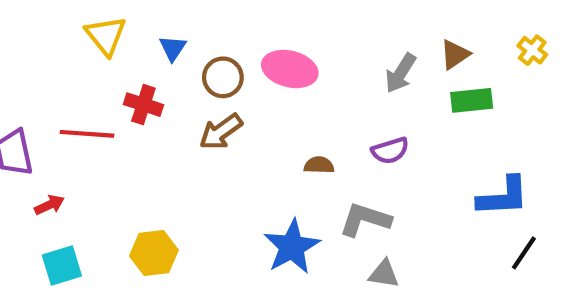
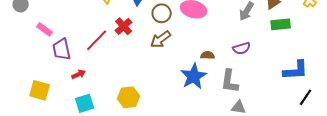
red cross: (143, 105) -> (124, 26), turned 30
red line: (87, 134) -> (97, 40), turned -50
gray L-shape: (365, 220) -> (230, 81), turned -100
blue star: (292, 247) -> (194, 76), moved

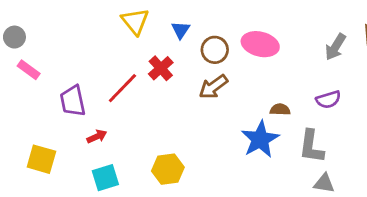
pink rectangle: (45, 29) -> (29, 70), moved

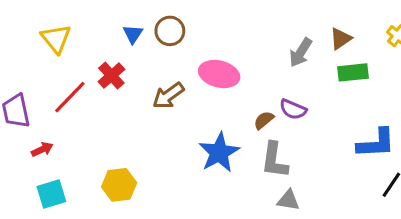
yellow triangle: (135, 21) -> (56, 39), moved
pink ellipse: (260, 44) -> (219, 74), moved
brown circle: (215, 50) -> (170, 31), moved
purple semicircle: (328, 100) -> (293, 109), turned 40
brown semicircle: (280, 109) -> (264, 120), moved, turned -42

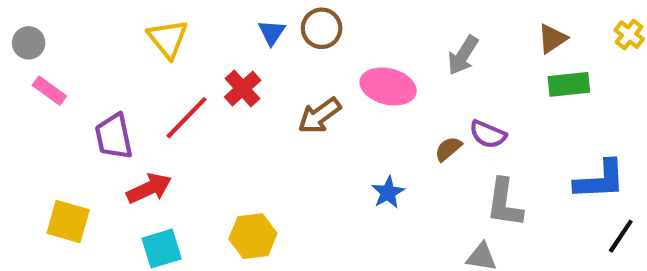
gray arrow: (301, 52) -> (463, 55), moved
red arrow: (42, 149) -> (149, 188), size x1.5
blue star: (219, 152) -> (388, 192), size x0.6
gray L-shape: (275, 160) -> (504, 203), moved

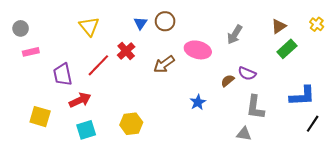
green rectangle: (569, 84) -> (287, 49), turned -36
pink rectangle: (49, 91) -> (31, 52), turned -49

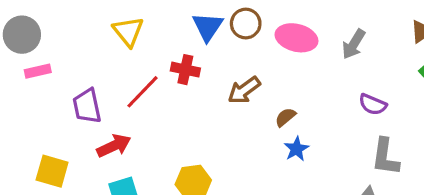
blue triangle: (140, 23) -> (208, 27), size x1.5
gray circle: (21, 28) -> (22, 35), size x1.5
pink ellipse: (198, 50) -> (296, 38), moved
red cross: (126, 51) -> (185, 70), turned -36
brown semicircle: (228, 81) -> (285, 117), moved

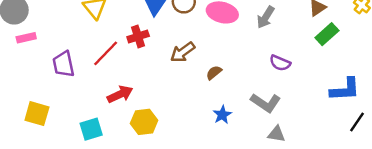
red cross: (185, 70) -> (138, 37), turned -30
red arrow: (114, 146) -> (120, 94), moved
blue star: (296, 149) -> (222, 115), moved
gray L-shape: (385, 157) -> (266, 103), moved, turned -64

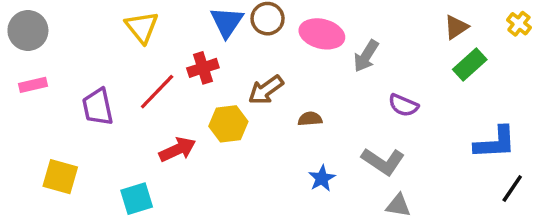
gray arrow: (266, 17) -> (366, 56), moved
pink rectangle: (26, 38) -> (33, 85), moved
brown semicircle: (214, 73) -> (310, 119), turned 35
yellow hexagon: (144, 122) -> (228, 124), moved

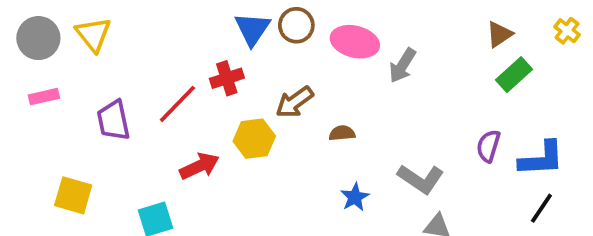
yellow triangle: (142, 27) -> (93, 34), moved
purple semicircle: (403, 105) -> (488, 146), moved, turned 84
black line: (512, 189) -> (541, 208), moved

